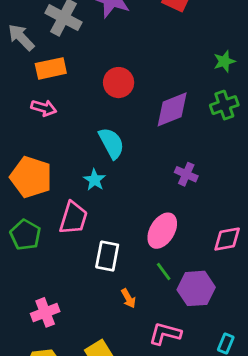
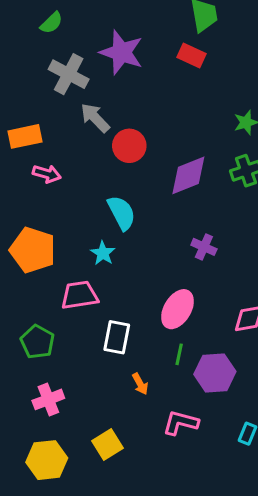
gray arrow: (21, 37) -> (95, 118), moved
orange rectangle: (51, 68) -> (25, 136), moved
pink trapezoid: (73, 218) -> (79, 295), turned -116
green pentagon: (25, 235) -> (37, 342), moved
green line: (164, 272) -> (179, 354), turned 48

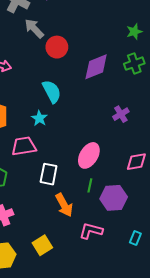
purple cross: (204, 247) -> (121, 114), moved, turned 35
orange arrow: (140, 384) -> (64, 205), size x1.6

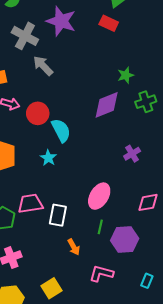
green star: (134, 32) -> (126, 75), moved
red circle: (57, 47) -> (38, 113), moved
pink trapezoid: (24, 146) -> (30, 203), moved
orange arrow: (64, 205) -> (74, 247), size x0.7

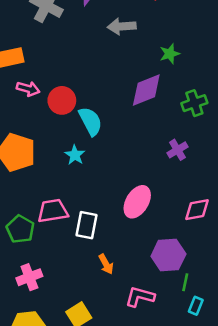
gray arrow: (43, 66) -> (122, 26), moved, turned -50
green cross: (146, 102) -> (194, 103), moved
green line: (100, 227) -> (185, 282), moved

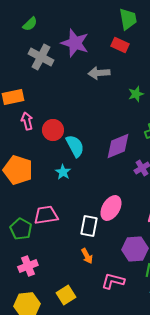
pink arrow: (28, 89) -> (27, 121), turned -120
purple diamond: (146, 90) -> (118, 146), moved
white rectangle: (87, 225) -> (89, 226), moved

